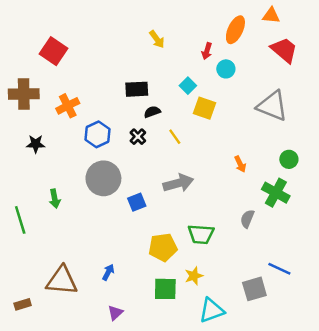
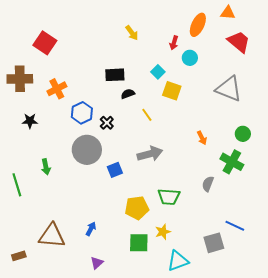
black cross: (138, 137) -> (107, 123), moved

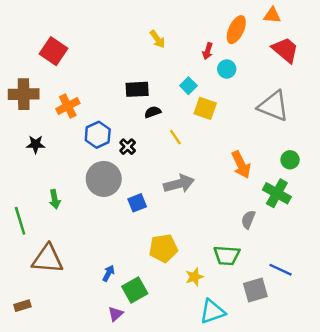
orange arrow: (202, 138) -> (241, 165), size x1.6
green trapezoid: (169, 197) -> (227, 255), moved
brown triangle: (52, 236) -> (48, 259), moved
green square: (139, 243) -> (135, 290), moved, turned -30

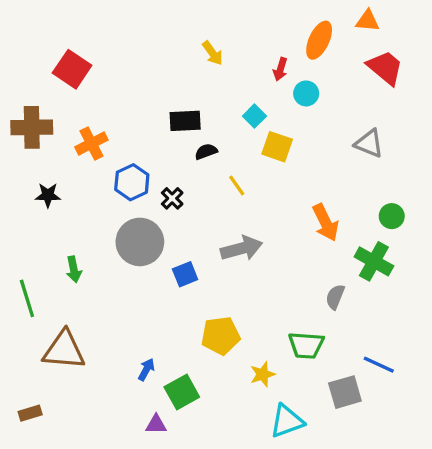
gray triangle: (273, 106) -> (369, 143), size x0.7
purple triangle: (116, 314) -> (156, 424), turned 42

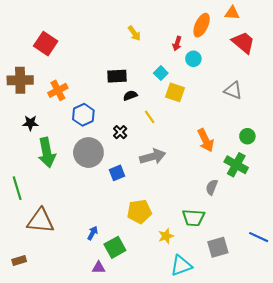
black cross: (172, 198) -> (120, 132), moved
green arrow: (74, 269) -> (47, 153), moved, size x1.8
blue line: (379, 365) -> (259, 237), moved

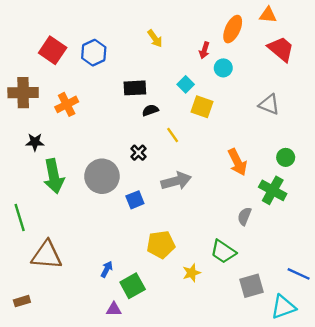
blue hexagon: (83, 115) -> (94, 53), moved
green trapezoid: (193, 218) -> (223, 252), turned 30
cyan triangle: (181, 266) -> (283, 307), moved

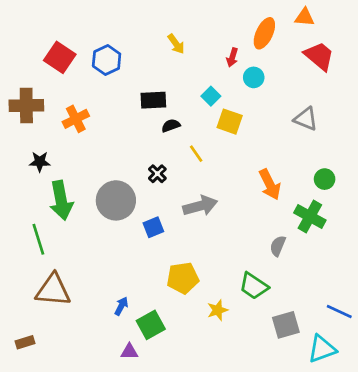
green line: (20, 217) -> (38, 239), moved

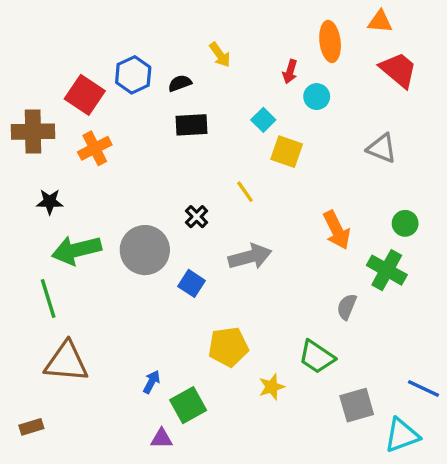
orange ellipse: (264, 33) -> (330, 41), turned -32
red square: (60, 57) -> (85, 95), moved
black semicircle: (171, 126) -> (180, 83), moved
green arrow: (61, 200) -> (76, 250), turned 87
blue square: (153, 227) -> (192, 283), turned -35

